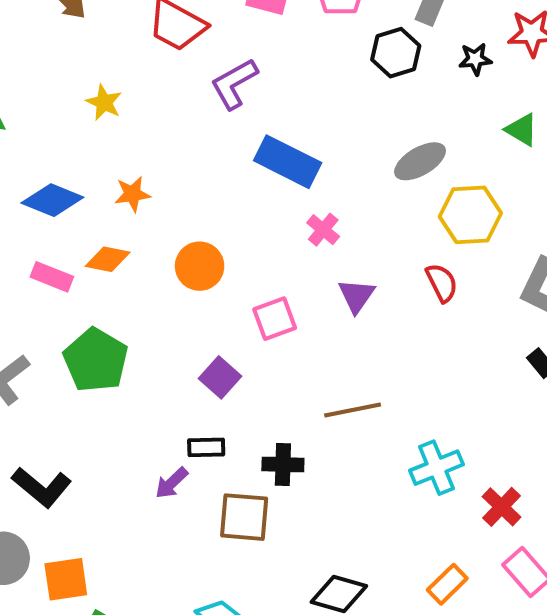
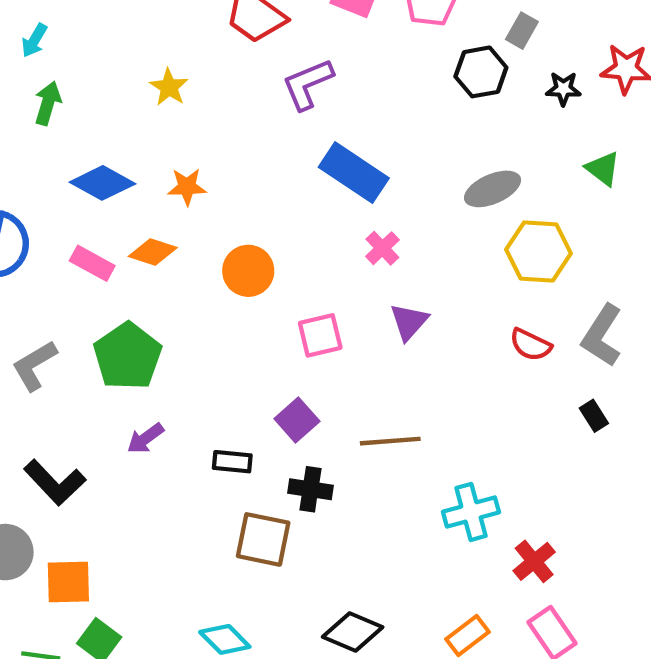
red semicircle: (442, 283) -> (530, 345), moved, turned 135
purple square: (220, 377) -> (297, 420), moved
purple arrow: (171, 483) -> (145, 438), moved

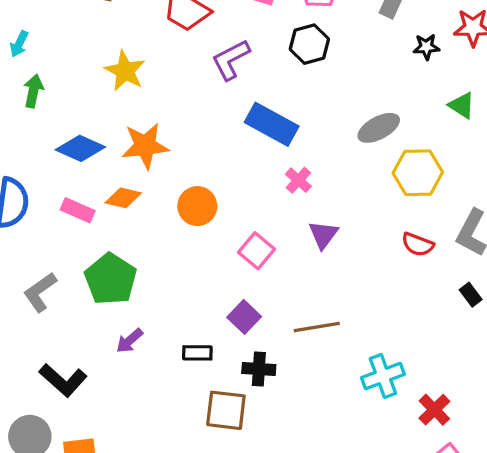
black hexagon: (481, 72) -> (309, 44), moved
yellow star: (169, 87) -> (125, 71), size x1.4
orange star: (187, 187) -> (145, 146), size x1.6
pink square: (320, 335) -> (256, 251), turned -32

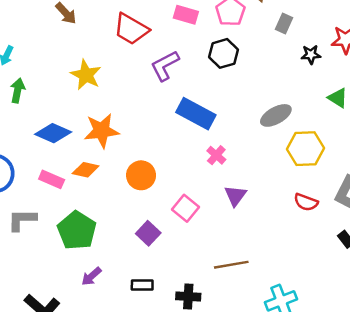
gray L-shape: (40, 292) -> (22, 220), moved, turned 36
purple square: (244, 317) -> (148, 233), moved

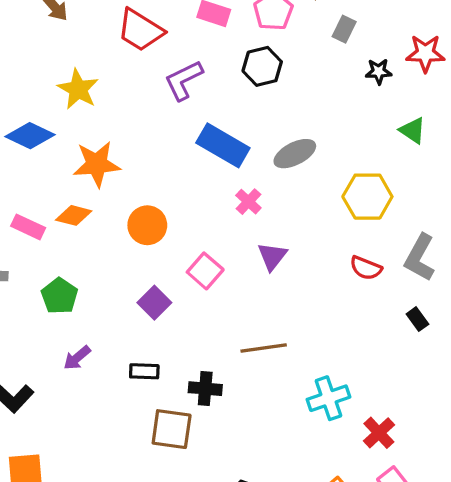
gray ellipse: (276, 115) -> (295, 154), moved
blue diamond: (53, 133) -> (30, 136), moved
green pentagon: (77, 230) -> (59, 296), size x0.7

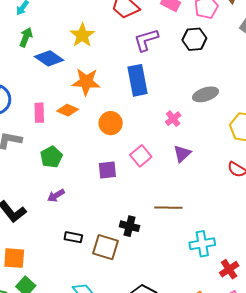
blue rectangle: (223, 145) -> (137, 80), moved, turned 40
pink rectangle: (28, 227) -> (39, 113), turned 54
purple square: (154, 303) -> (107, 170), turned 30
black rectangle: (144, 371) -> (73, 237), moved

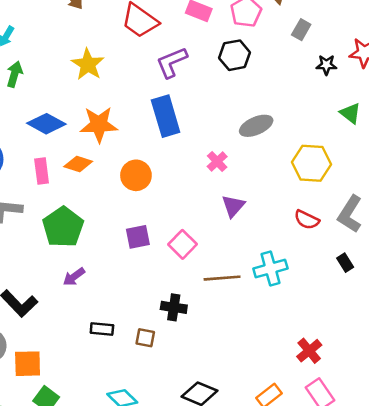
blue diamond: (49, 58) -> (46, 124), moved
pink square: (141, 156) -> (182, 244), moved
green pentagon: (51, 157) -> (63, 227), size x1.4
cyan cross: (202, 244) -> (270, 269), moved
brown square: (106, 247) -> (145, 338), size x0.6

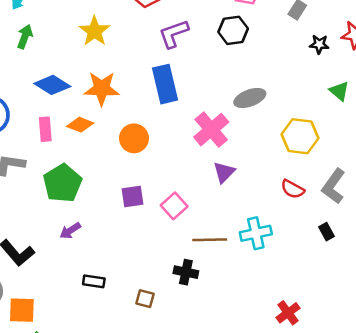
pink cross: (217, 161) -> (211, 130), size x1.8
black cross: (174, 307) -> (186, 272), moved
brown square: (145, 338) -> (145, 299), moved

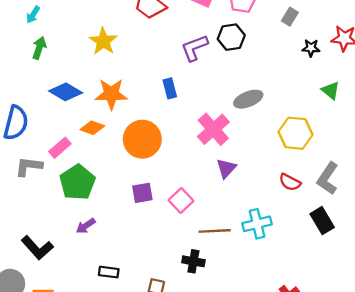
purple L-shape: (174, 34) -> (194, 48), moved
blue rectangle: (165, 84) -> (170, 88), size x0.6
pink rectangle: (45, 129) -> (60, 148), moved, turned 55
orange circle: (134, 138) -> (142, 139), size x1.4
black rectangle: (326, 232) -> (322, 221), size x1.6

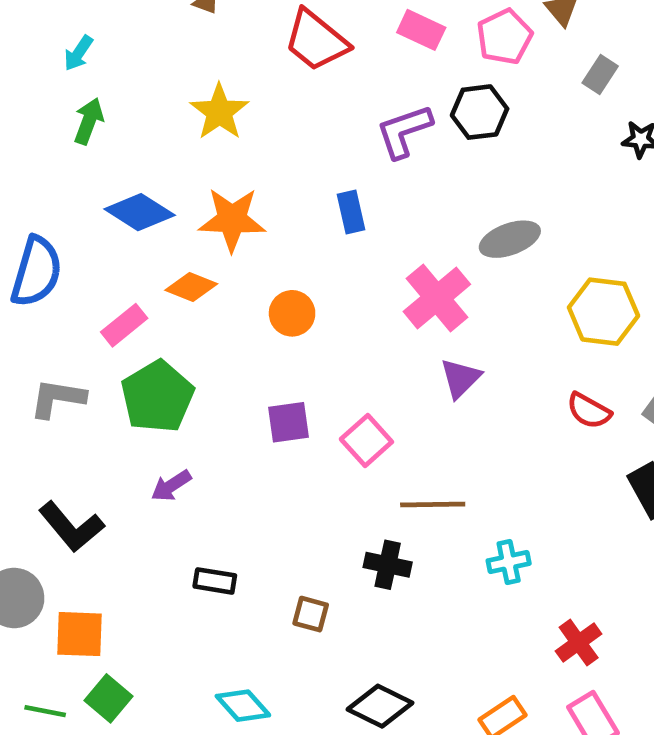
orange circle: (142, 139) -> (292, 313), size x0.6
gray L-shape: (29, 166) -> (57, 398), moved
cyan cross: (257, 224) -> (509, 562), moved, size x0.7

